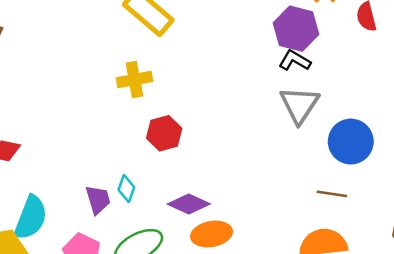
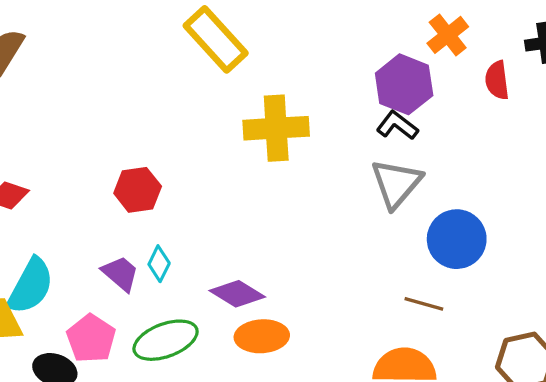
yellow cross: (134, 80) -> (276, 128), moved, size x1.4
red hexagon: (164, 133) -> (138, 190), moved
purple trapezoid: (98, 200) -> (121, 274), turned -40

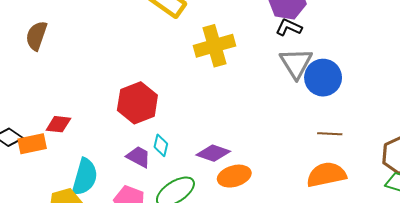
red hexagon: (138, 190) -> (137, 103), size x1.4
blue circle: (457, 239) -> (323, 78), moved

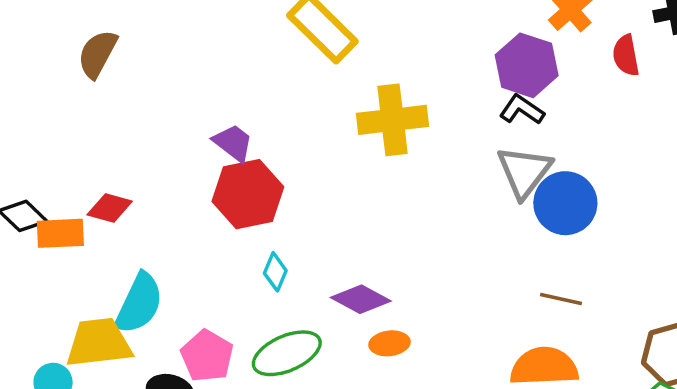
purple trapezoid: (138, 157) -> (233, 143), moved
orange ellipse: (234, 176) -> (390, 343), size x0.7

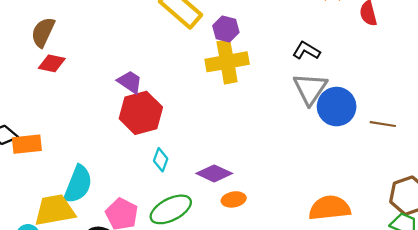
purple hexagon: (527, 65) -> (226, 29), moved, size x0.7
red diamond: (110, 208) -> (52, 63), moved
brown line: (561, 299) -> (383, 124), moved

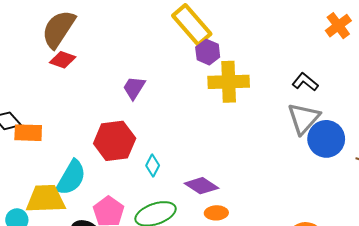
purple hexagon: (226, 29) -> (208, 52), moved
brown semicircle: (43, 32) -> (58, 29), size x1.4
purple trapezoid: (130, 82) -> (134, 88), turned -100
red hexagon: (141, 113) -> (115, 141), moved

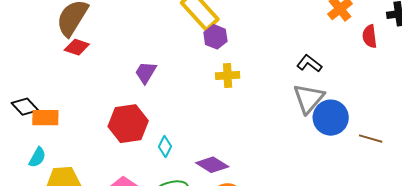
yellow cross: (229, 82) -> (228, 75), moved, size x0.6
cyan semicircle: (71, 178) -> (37, 157), moved, size x0.6

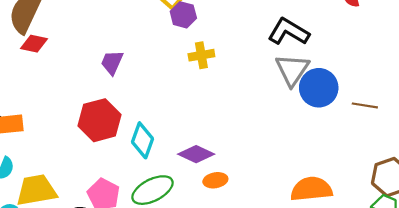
black L-shape: (309, 63) -> (289, 32), size x1.5
cyan diamond: (165, 146) -> (143, 140), size x1.5

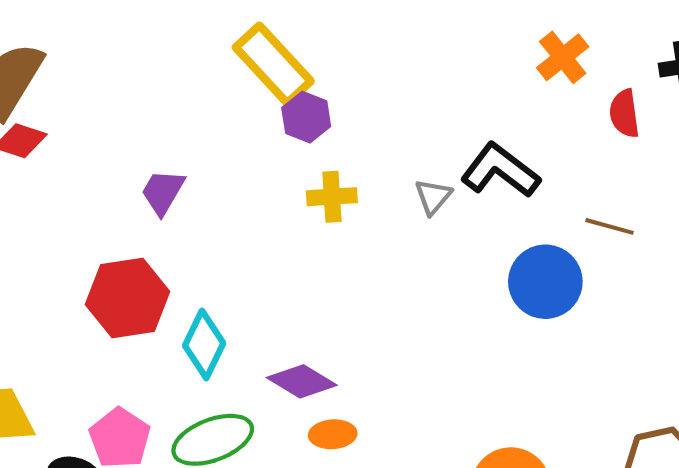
gray triangle: (292, 70) -> (433, 197), moved, size x0.6
brown line: (365, 105) -> (610, 226), moved

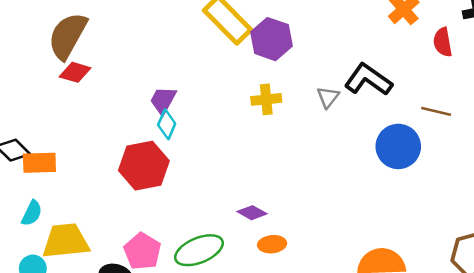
purple hexagon: (306, 117) -> (271, 39), moved, size x1.4
cyan diamond: (204, 344) -> (167, 124), moved, size x0.7
purple diamond: (302, 381) -> (252, 213), size x0.7

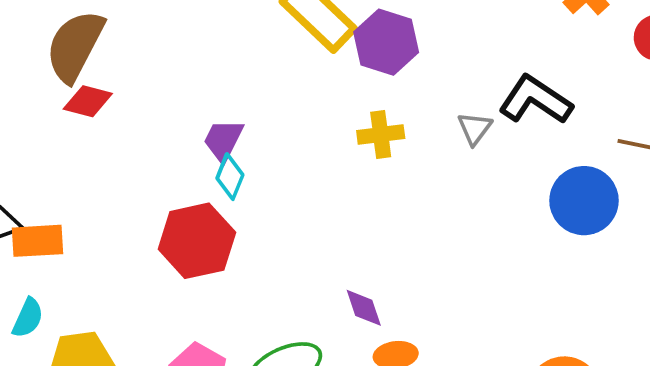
purple diamond: (252, 213) -> (364, 308), turned 44

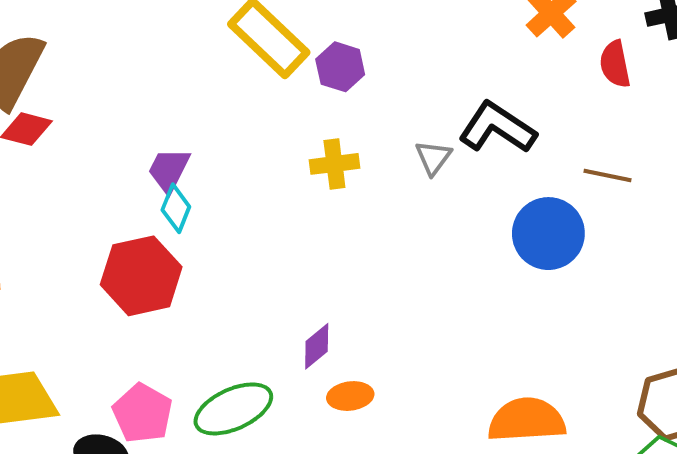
purple hexagon: (386, 42) -> (340, 67), size x0.7
purple diamond: (364, 308) -> (317, 346), turned 69

